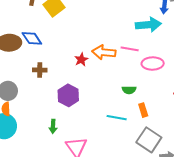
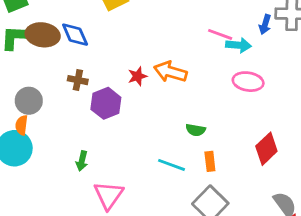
cyan arrow: (148, 25) -> (239, 45), size x0.7
pink line: (130, 49) -> (220, 34), moved
pink ellipse: (153, 64) -> (248, 82), moved
purple hexagon: (68, 95) -> (106, 103), moved

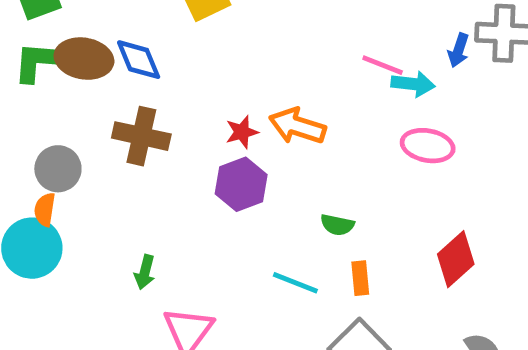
brown cross: (78, 80) -> (141, 136), size x1.6
purple hexagon: (106, 103) -> (241, 184), moved

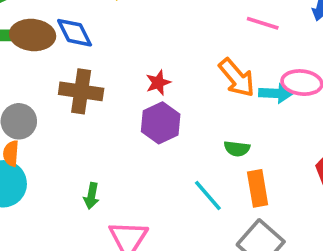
cyan arrow: (413, 84) -> (276, 93), moved
orange arrow: (297, 126) -> (237, 78), moved, turned -144
orange rectangle: (360, 278) -> (258, 188), size x1.4
cyan line: (295, 283) -> (208, 196), turned 32

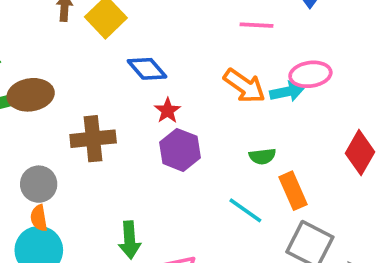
blue diamond: (75, 33) -> (147, 69), moved
green arrow: (91, 196) -> (130, 240), size x1.4

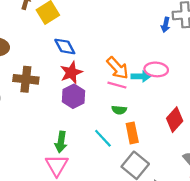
pink line: (257, 25) -> (117, 85), moved
red star: (168, 111) -> (71, 73), size x1.5
green arrow: (130, 240) -> (61, 142), moved

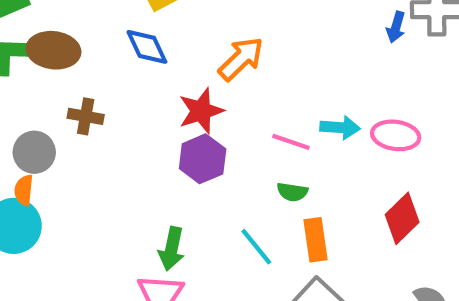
blue diamond: (65, 46) -> (147, 47), moved
orange arrow: (118, 68) -> (241, 59), moved, turned -95
pink ellipse: (156, 69) -> (396, 135), moved
brown cross: (26, 79) -> (86, 116), moved, size x0.7

